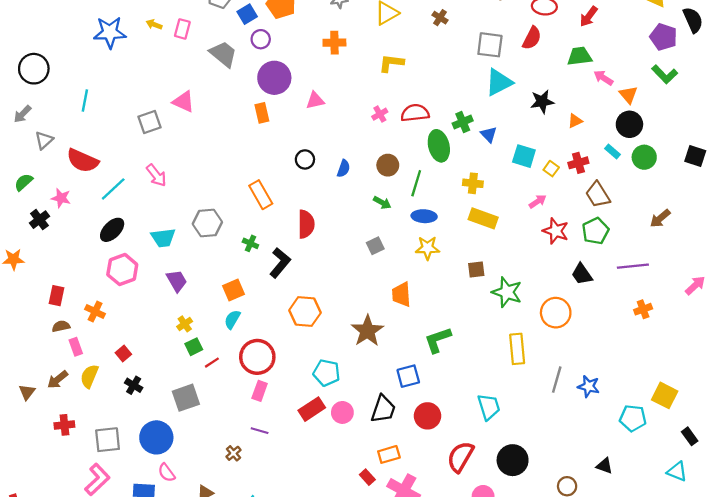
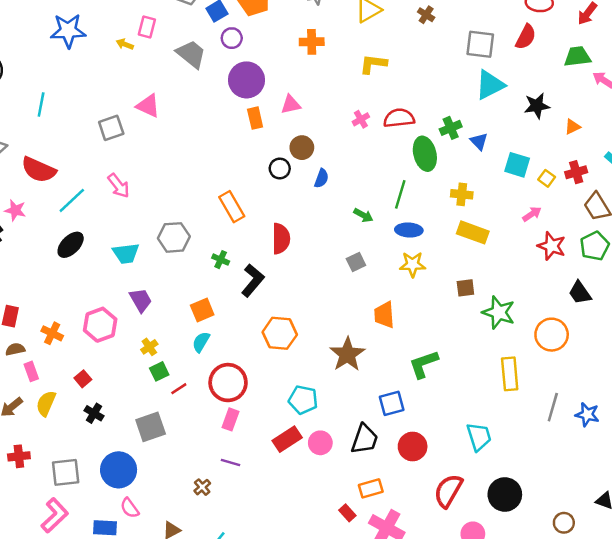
yellow arrow: (154, 24) -> (125, 44), moved
orange rectangle: (262, 113) -> (255, 118), moved
brown circle: (388, 165) -> (302, 148), moved
pink hexagon: (122, 270) -> (100, 325), moved

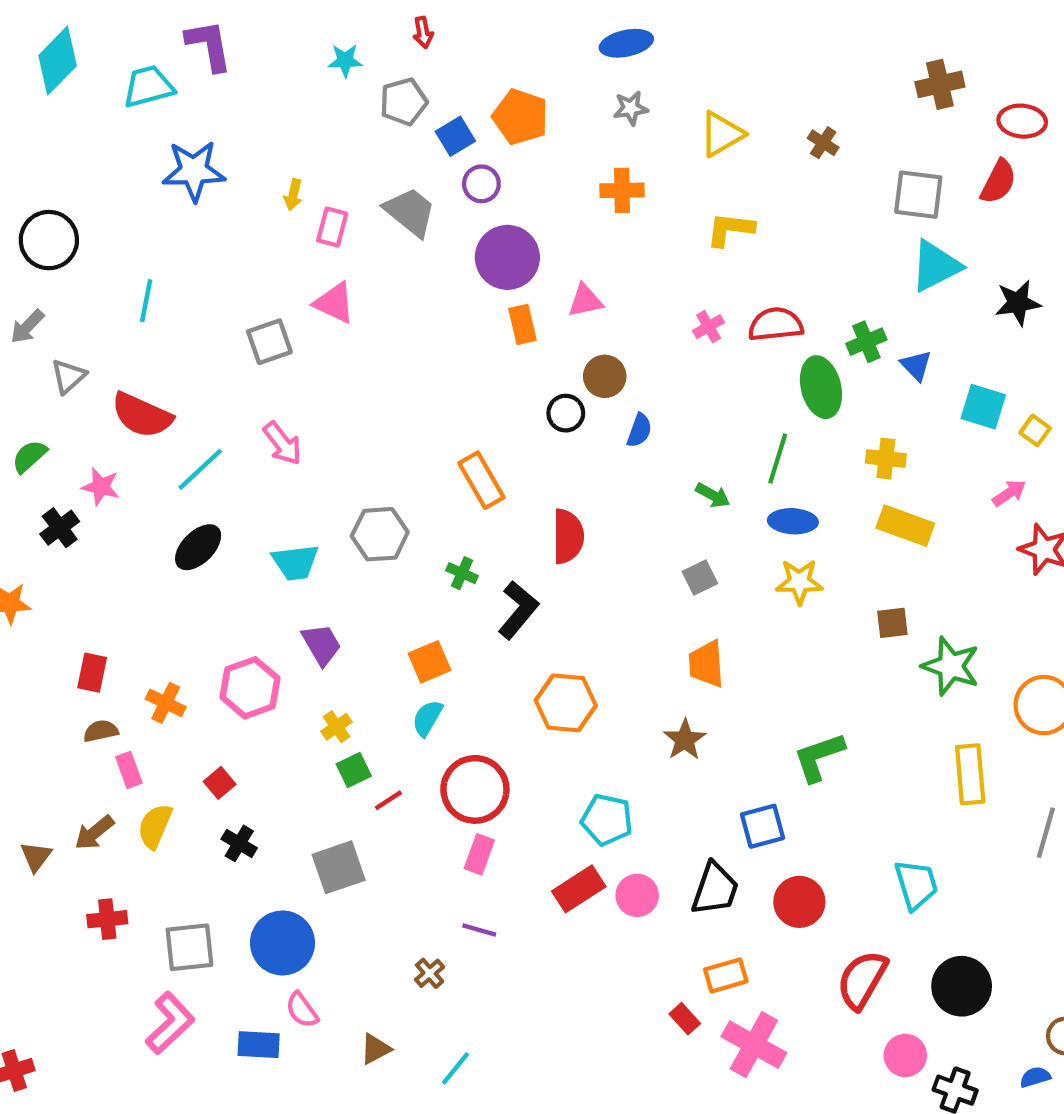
pink rectangle: (147, 27) -> (332, 227), moved
yellow arrow: (125, 44) -> (293, 195), turned -98
orange trapezoid: (384, 315) -> (706, 664), moved
brown star: (347, 354) -> (685, 740), size x0.7

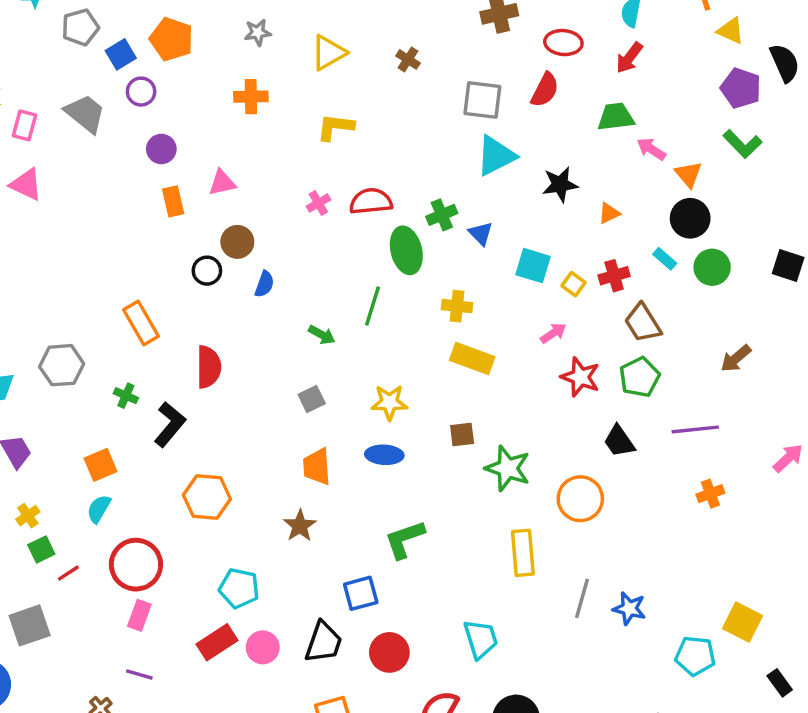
purple circle: (507, 257) -> (161, 149), size x0.6
blue ellipse: (793, 521) -> (384, 455), moved

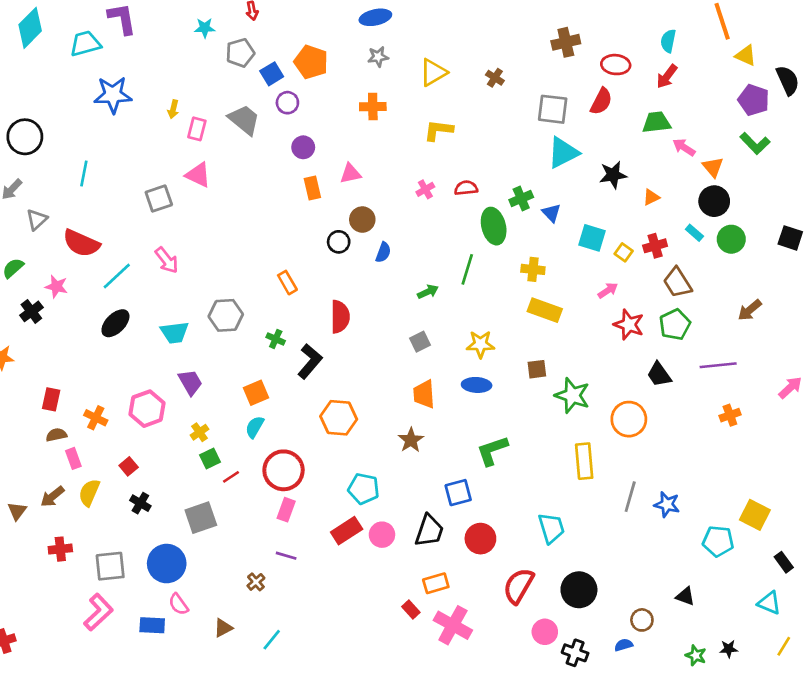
red semicircle: (371, 201) -> (466, 188), size x0.7
orange rectangle: (141, 323) -> (287, 283), size x0.7
green arrow: (322, 335) -> (428, 292), turned -54

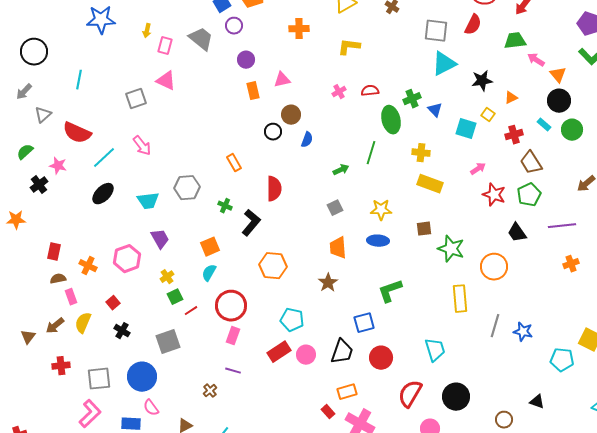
yellow square: (624, 252) -> (488, 115), moved

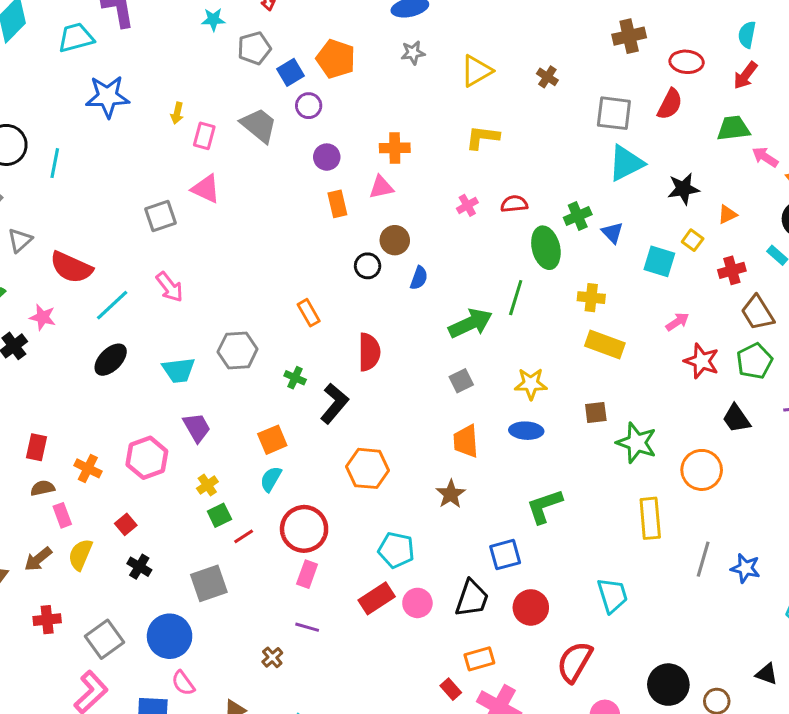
orange cross: (299, 29) -> (395, 148), moved
cyan line: (79, 80) -> (55, 163), moved
green arrow: (341, 170) -> (470, 323), size x1.8
gray square: (99, 379) -> (105, 639), turned -30
black circle: (456, 397) -> (668, 685), moved

